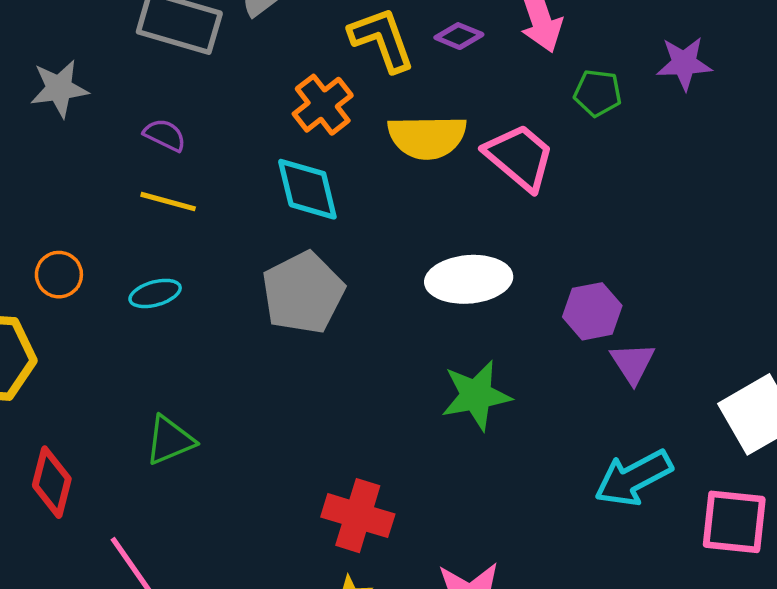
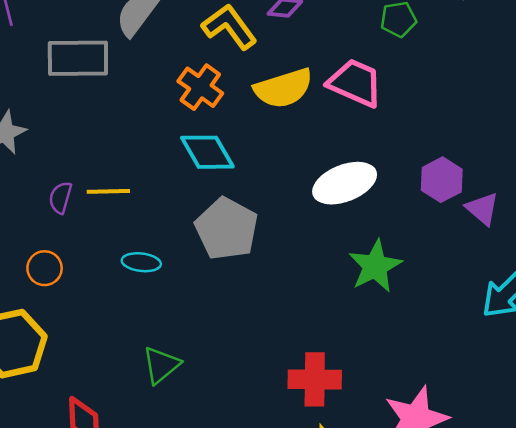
purple semicircle: (165, 135) -> (60, 198), moved, turned -84
cyan ellipse: (155, 293) -> (141, 262), moved, turned 39

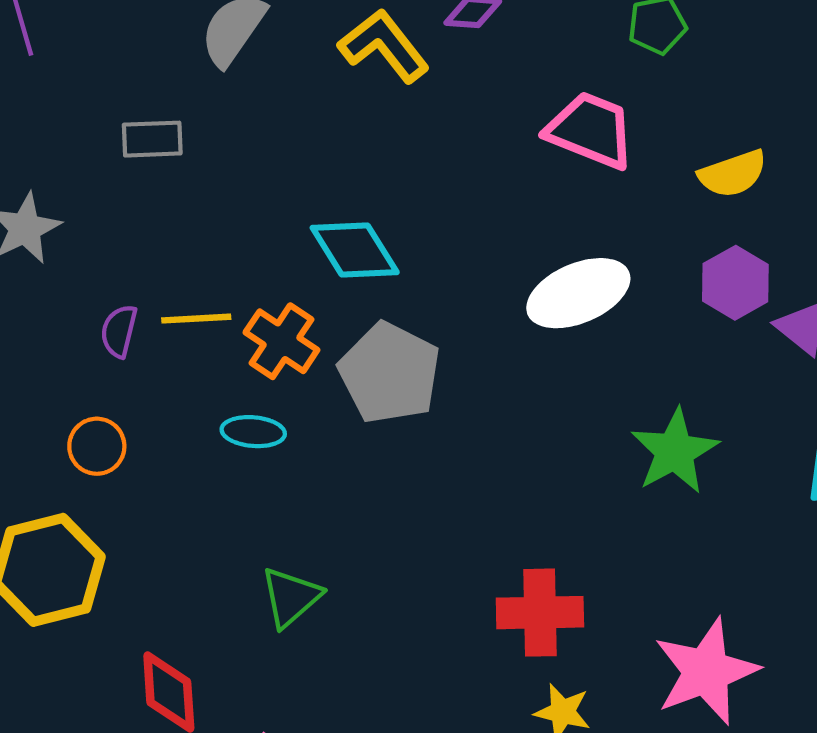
gray rectangle: (78, 58) -> (152, 139), moved, size x0.6
orange cross: (200, 87) -> (281, 341), moved
yellow semicircle: (283, 88) -> (733, 174), moved, size x0.7
green star: (375, 266) -> (675, 451), moved

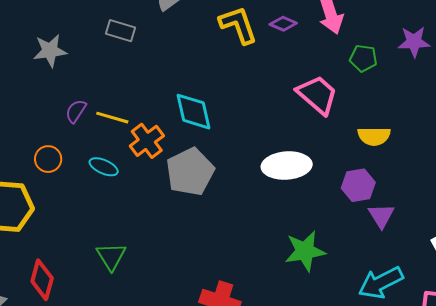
cyan ellipse: (253, 432) -> (104, 167), moved
green triangle: (291, 597) -> (111, 256), turned -40

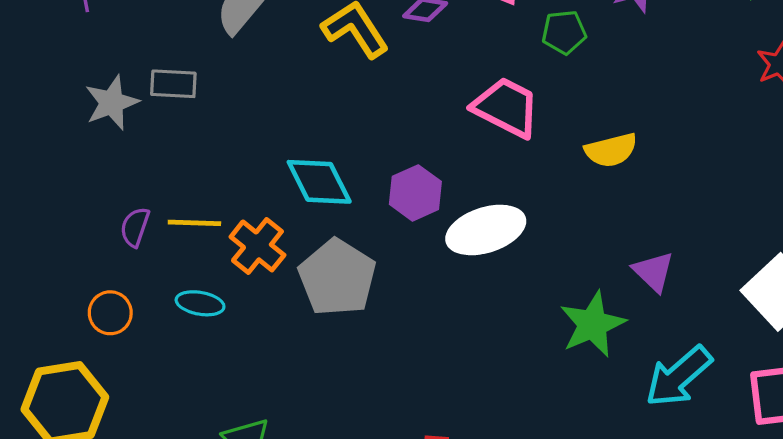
gray star: (50, 51) -> (112, 103), moved
purple hexagon: (358, 185) -> (415, 193), moved
green star: (305, 251) -> (593, 324), moved

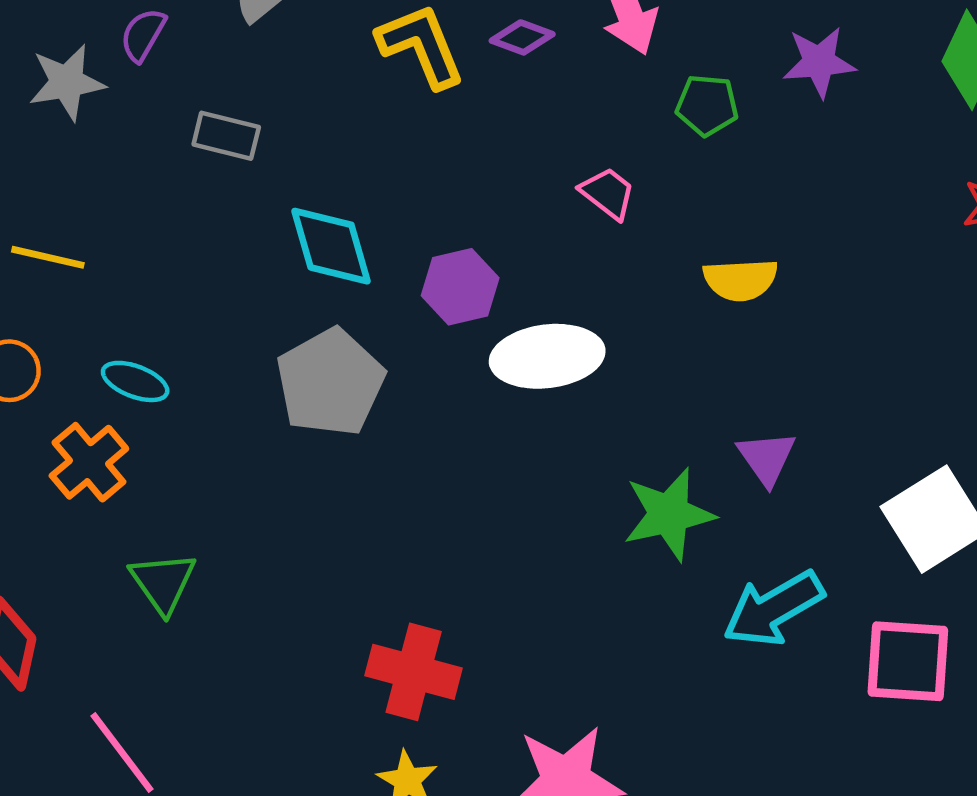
gray rectangle: (173, 84) -> (226, 136), moved
pink trapezoid: (506, 107) -> (608, 193), size x0.6
yellow line: (194, 223) -> (48, 257), moved
purple semicircle: (135, 227) -> (143, 35), moved
orange cross: (257, 246) -> (89, 462), moved

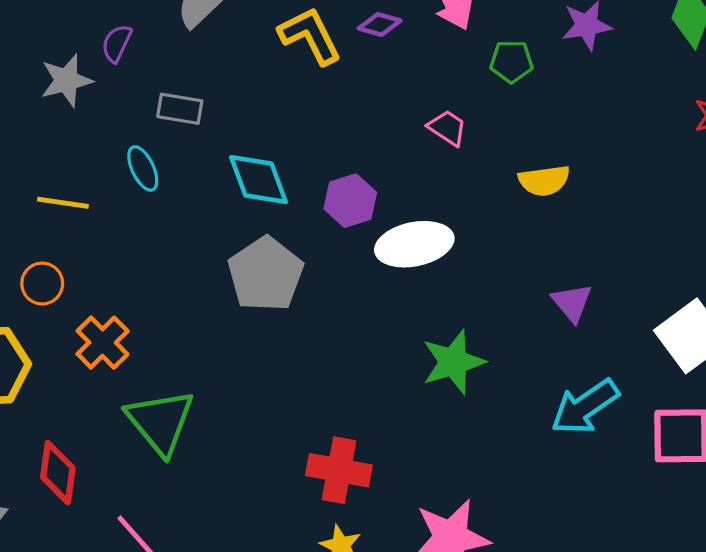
cyan ellipse: (135, 381) -> (143, 168), moved, turned 48
green star: (669, 514) -> (453, 362), moved
green triangle: (163, 582) -> (160, 422), size x1.5

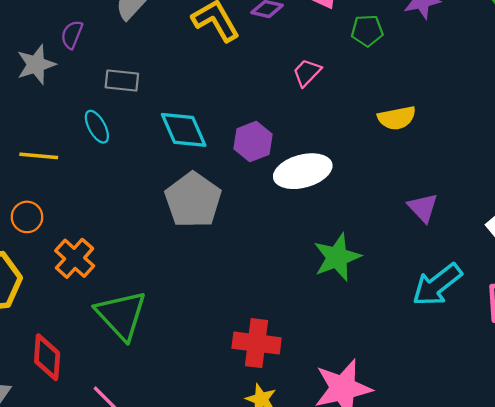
pink trapezoid: (447, 128) -> (307, 73), moved, turned -76

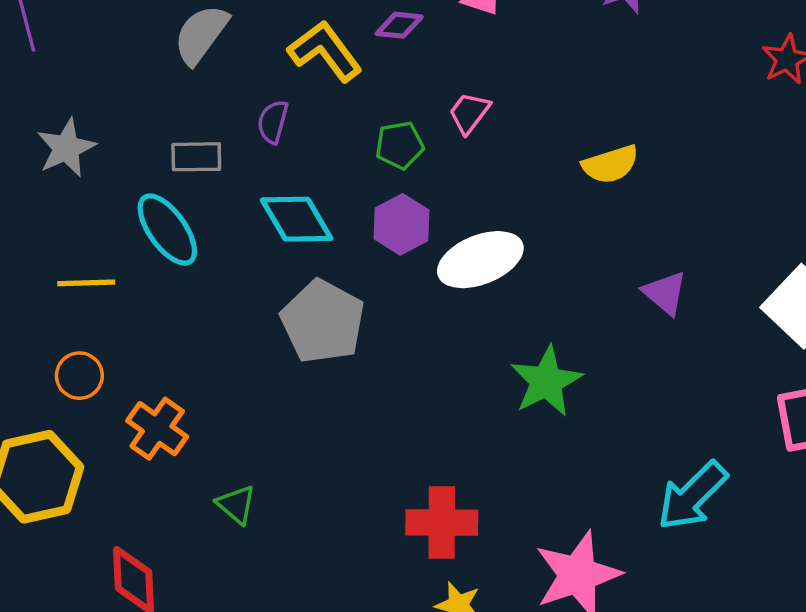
green pentagon: (367, 31) -> (400, 145), moved
purple semicircle: (72, 35) -> (273, 122), moved
cyan ellipse: (97, 127) -> (167, 230), size x1.5
cyan arrow: (437, 285) -> (692, 496), moved
green triangle: (121, 315) -> (236, 504), size x0.5

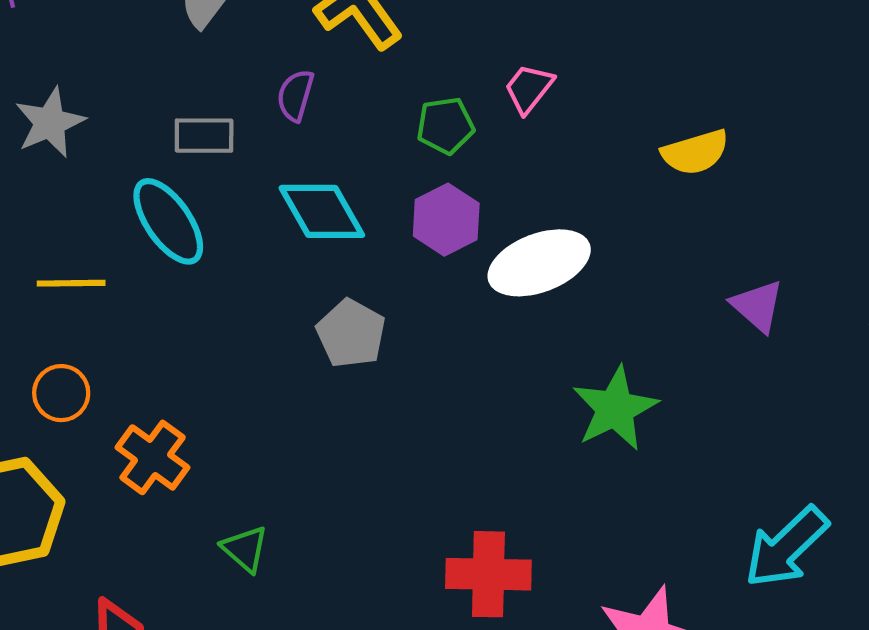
gray pentagon: (323, 322) -> (351, 333), size x0.7

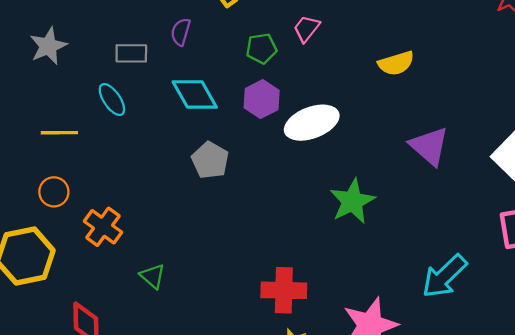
cyan ellipse: (168, 221) -> (112, 100), size x0.7
purple triangle: (758, 306) -> (429, 146), size x1.4

